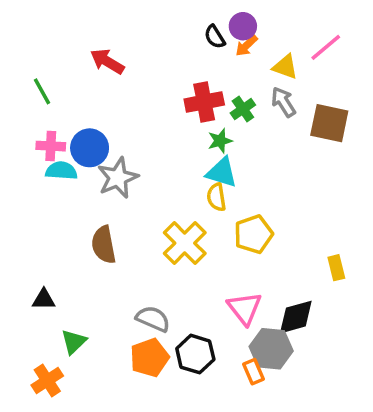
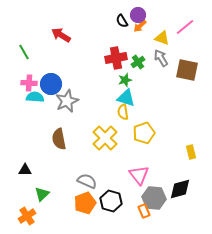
black diamond: (296, 317) -> (180, 189), moved

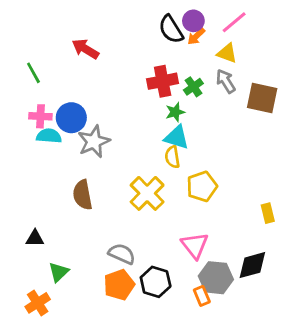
black semicircle: (122, 21) -> (171, 29), size x1.5
pink line: (185, 27) -> (234, 22), moved

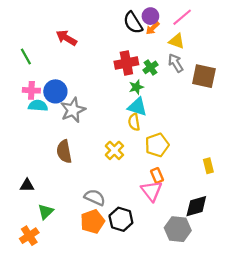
yellow cross: (147, 193) -> (114, 150), size x0.7
gray hexagon: (216, 278) -> (178, 229), moved
orange rectangle: (202, 296) -> (157, 176), moved

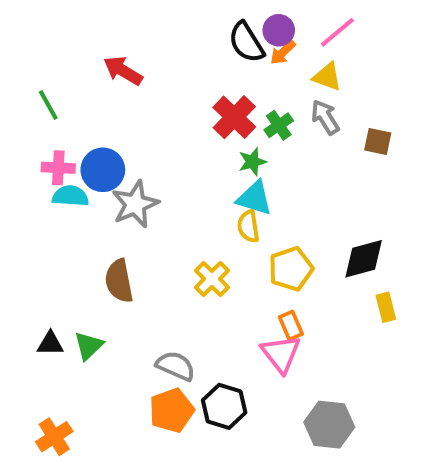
red cross: (126, 63) -> (234, 117), turned -35
brown square: (204, 76) -> (378, 141), size x0.6
black diamond: (196, 206) -> (364, 259), moved
green triangle: (46, 212) -> (89, 346), moved

